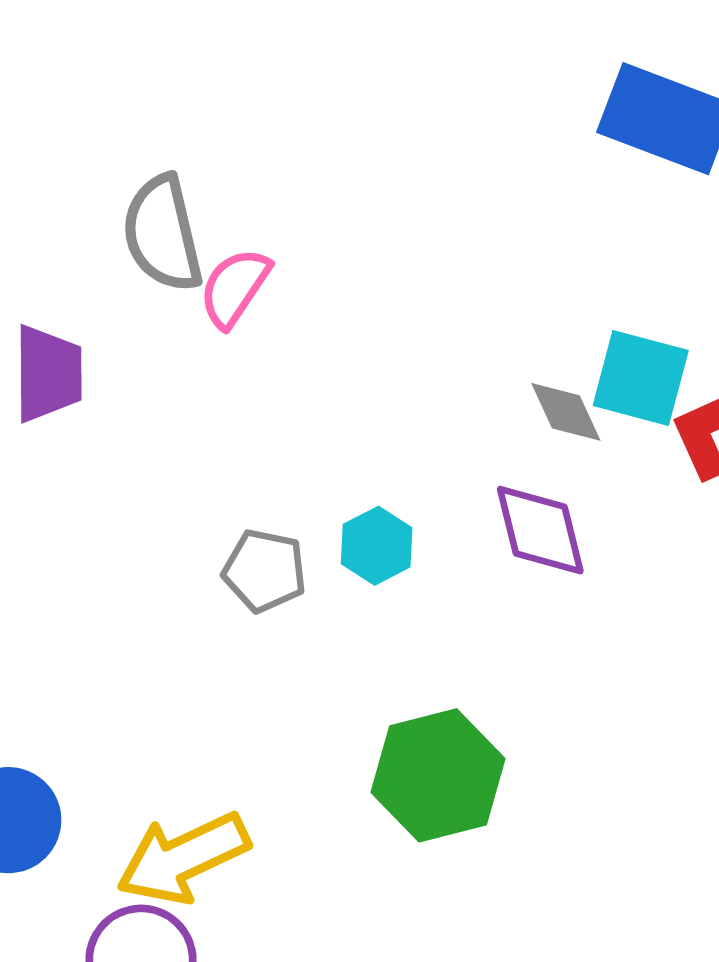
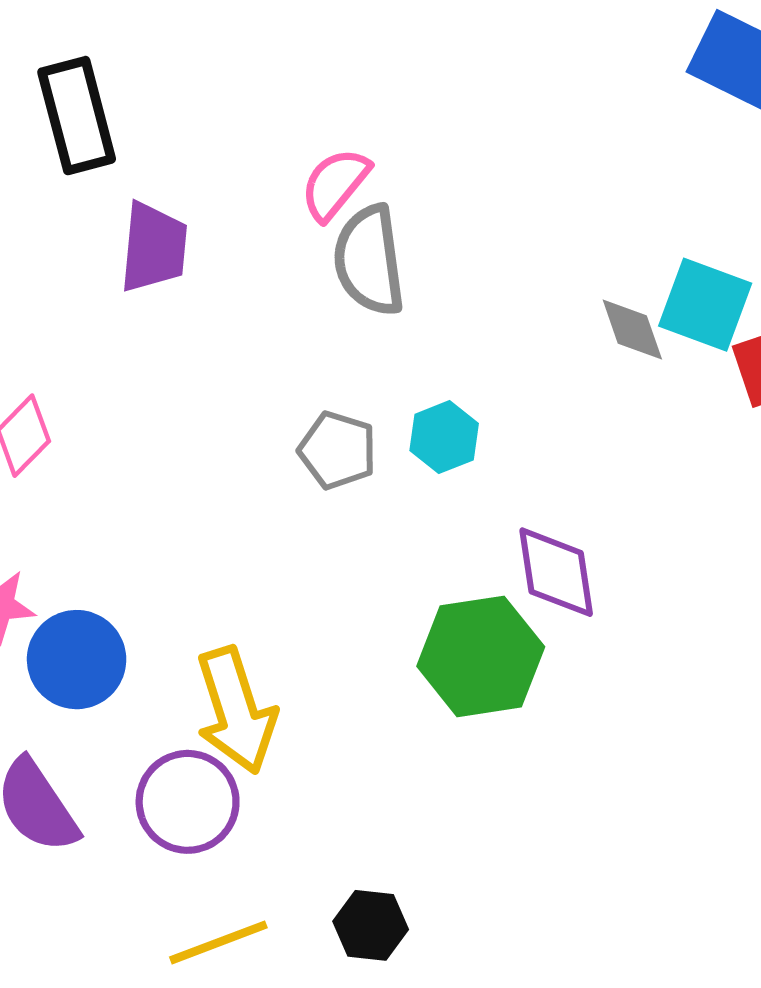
gray semicircle: (163, 234) -> (369, 260), moved
purple diamond: (540, 530) -> (556, 572), moved
yellow arrow: (183, 858) -> (236, 710), turned -88

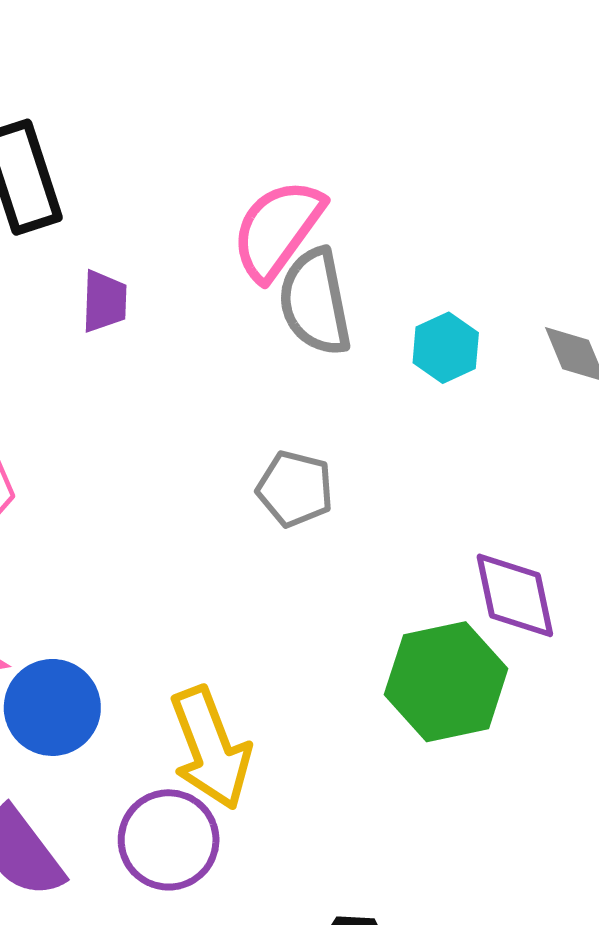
pink semicircle: (335, 184) -> (278, 229), size x1.4
purple trapezoid: (154, 247) -> (104, 301), size x0.7
cyan hexagon: (444, 437) -> (446, 348), moved

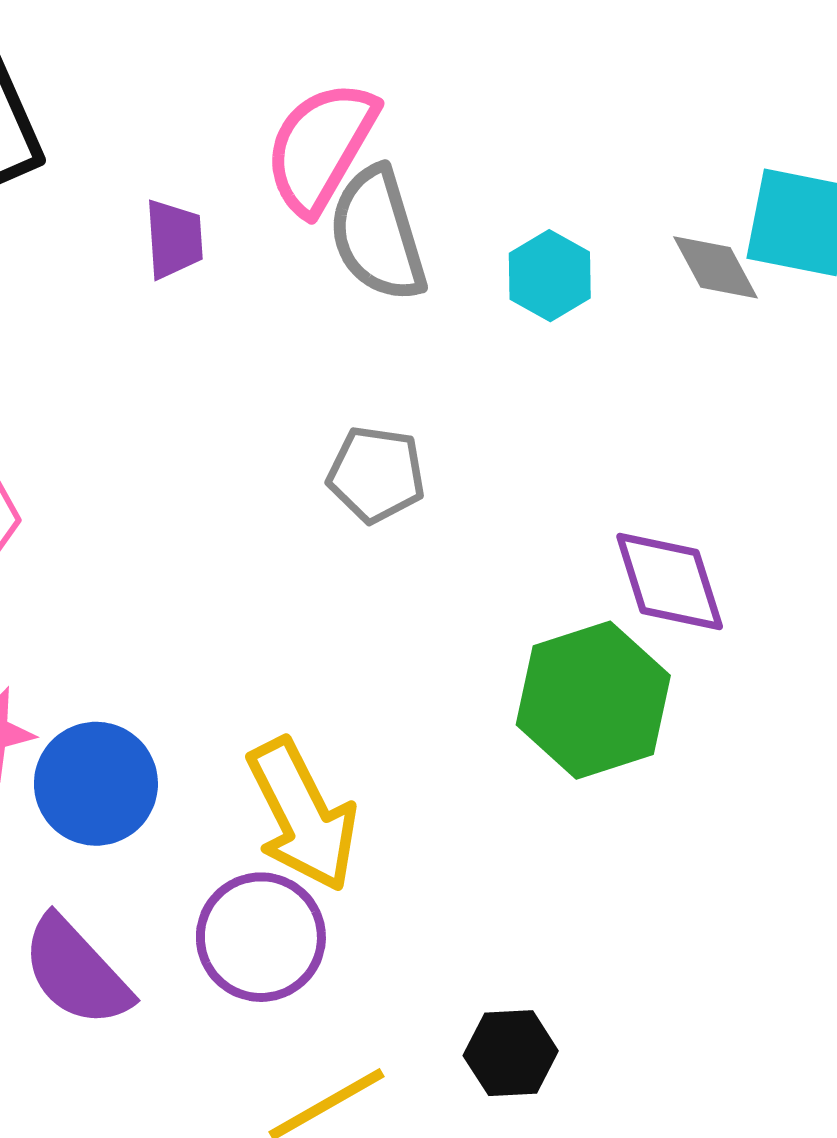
purple trapezoid: (104, 301) -> (174, 239), moved

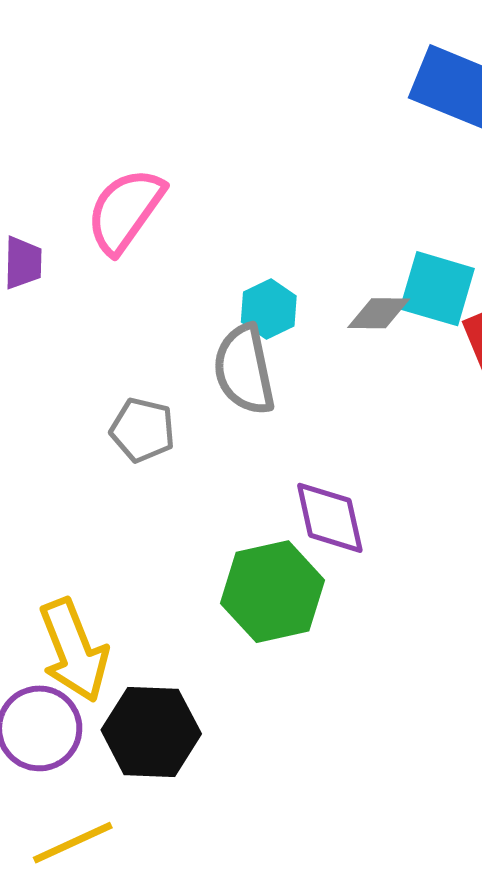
gray semicircle: (378, 234) -> (244, 370), moved
gray diamond: (716, 267) -> (379, 313), turned -66
black hexagon: (511, 1053) -> (151, 732), moved, size x1.6

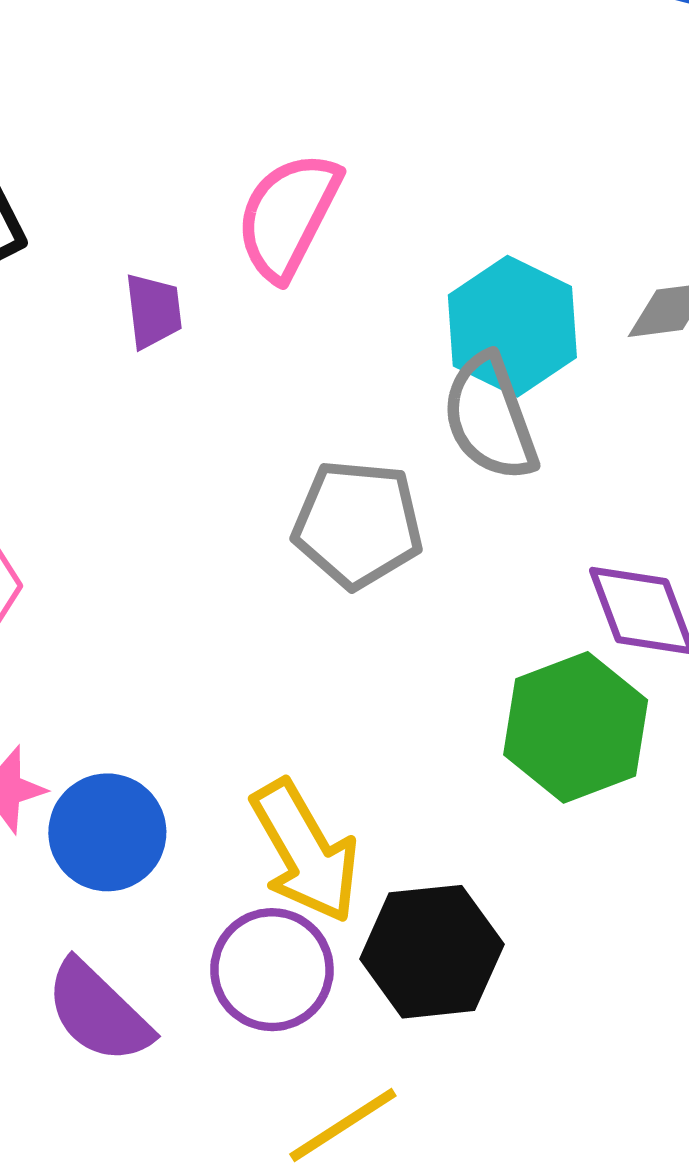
cyan hexagon: (269, 309) -> (512, 326), size x1.6
gray pentagon: (143, 430) -> (358, 524), size x1.4

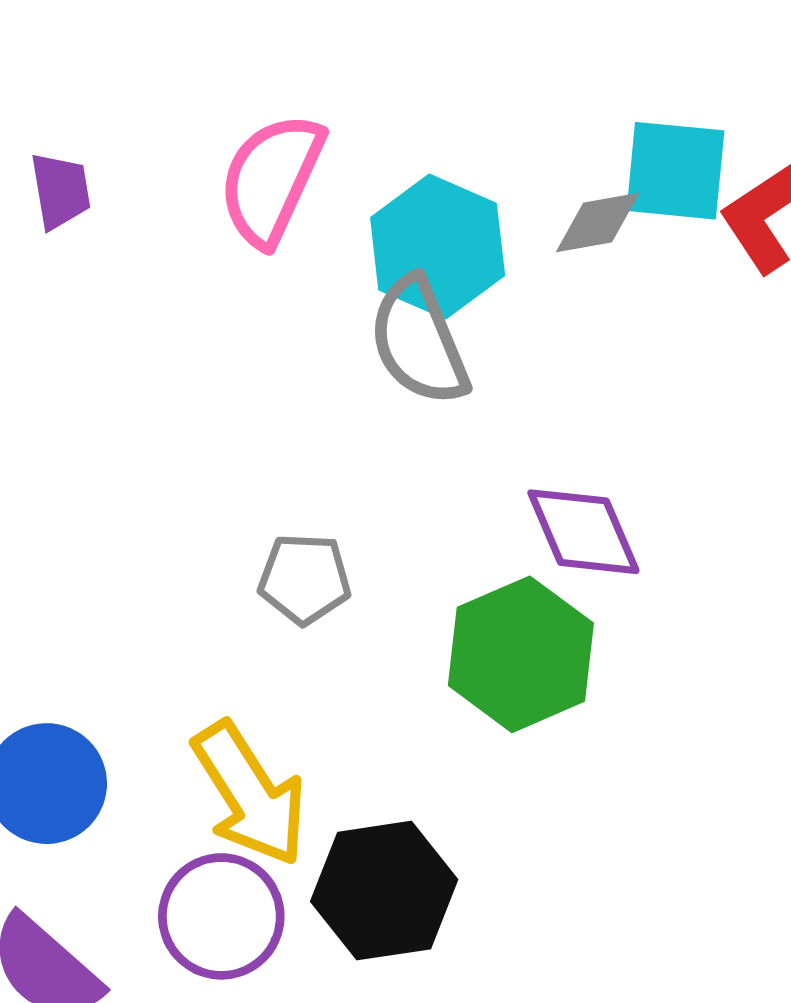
pink semicircle: (288, 216) -> (271, 179), moved
purple trapezoid: (154, 311) -> (60, 191), moved
gray pentagon: (358, 524) -> (305, 579), moved, size x0.7

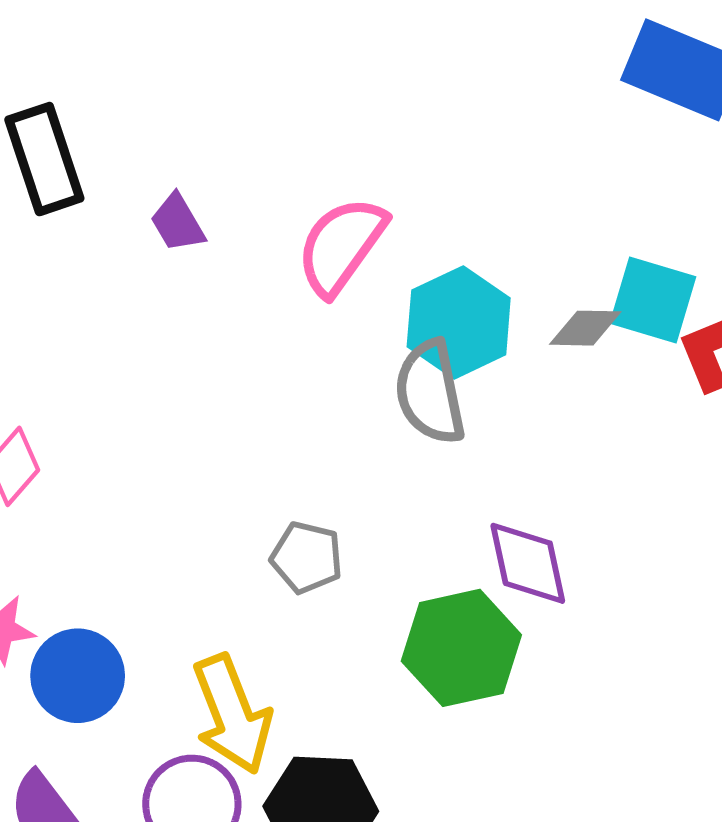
purple trapezoid: (60, 191) -> (178, 223), turned 148

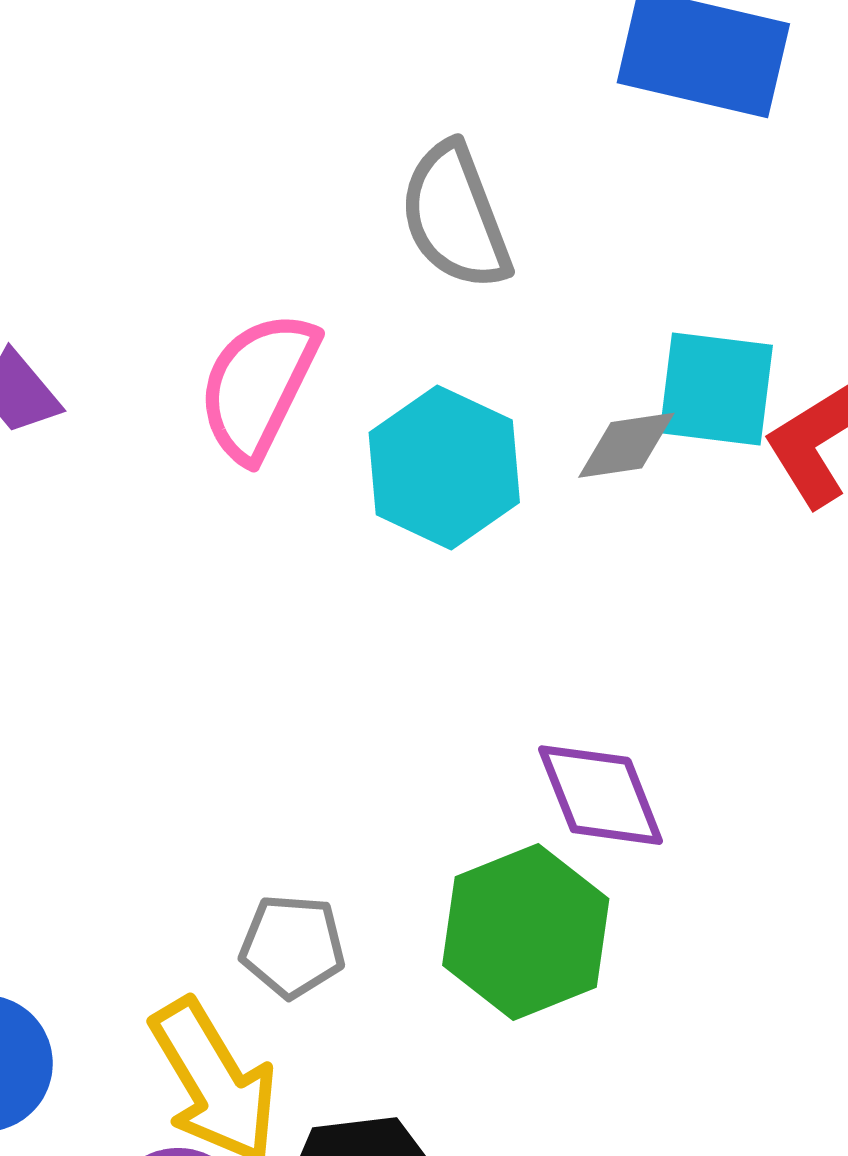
gray semicircle: (430, 392) -> (455, 216), moved
gray pentagon: (307, 557) -> (292, 946), moved

